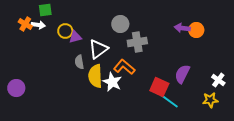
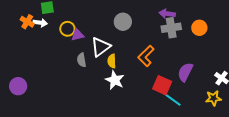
purple arrow: (182, 28) -> (167, 14), moved
gray cross: (137, 42) -> (171, 28), moved
orange L-shape: (124, 67) -> (146, 56), moved, turned -85
yellow semicircle: (95, 76) -> (112, 61), moved, size x0.6

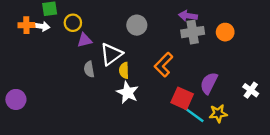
orange cross: (27, 22) -> (26, 25), turned -32
yellow circle: (67, 29) -> (73, 23), moved
yellow star: (213, 98) -> (218, 113), moved

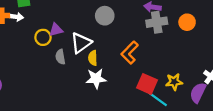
yellow circle: (73, 23) -> (43, 37), moved
purple semicircle: (209, 83) -> (198, 93), moved
white star: (128, 93) -> (96, 79), turned -30
yellow star: (218, 113) -> (174, 82), moved

